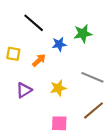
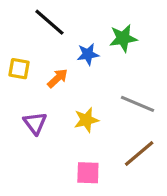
purple triangle: (24, 90) -> (35, 123), turned -35

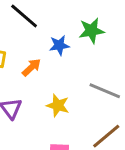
yellow star: (86, 120) -> (58, 105), turned 30

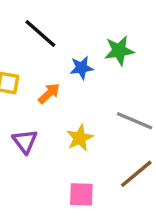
yellow star: (58, 105) -> (80, 138), turned 30

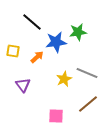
blue star: (81, 68) -> (56, 42), size x1.5
yellow star: (80, 138) -> (64, 79), moved

